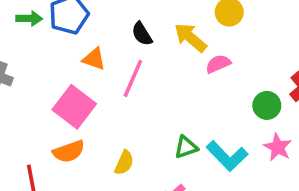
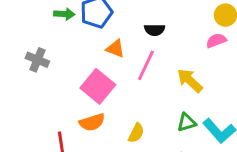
black semicircle: (142, 34) -> (155, 30), turned -60
yellow arrow: (190, 38) -> (190, 81), moved
pink semicircle: (218, 64) -> (216, 40), moved

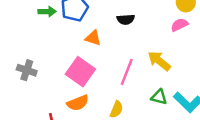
gray cross: (37, 60) -> (27, 70), moved
pink line: (146, 65) -> (127, 72), moved
green triangle: (186, 122) -> (159, 97), turned 35

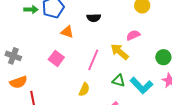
pink semicircle: (179, 25) -> (133, 35), moved
pink square: (80, 72) -> (56, 58), size x0.7
orange semicircle: (78, 103) -> (18, 82), moved

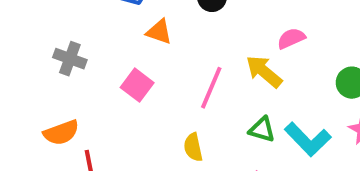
gray cross: (13, 56) -> (70, 59), moved
yellow semicircle: (84, 89) -> (193, 147), turned 144

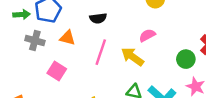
gray cross: (70, 59) -> (35, 41), moved
pink line: (211, 88) -> (101, 52), moved

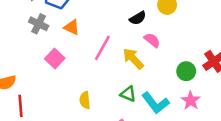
black semicircle: (98, 18) -> (138, 18), moved, turned -35
pink semicircle: (147, 35) -> (152, 40), turned 56

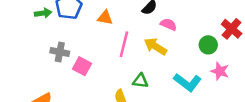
gray cross: (39, 24) -> (60, 52), moved
orange triangle: (72, 27) -> (105, 18), moved
green triangle: (128, 94) -> (140, 81), moved

